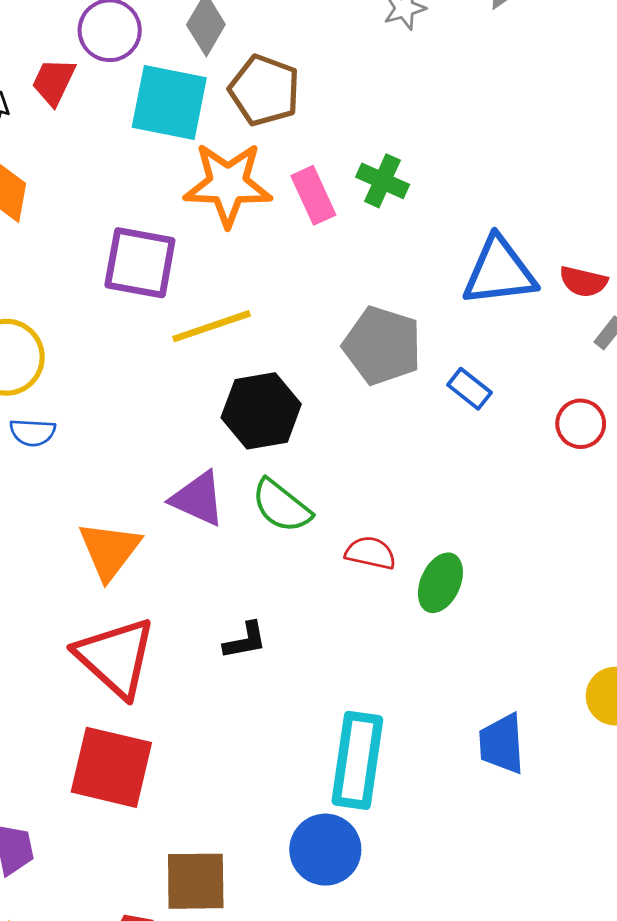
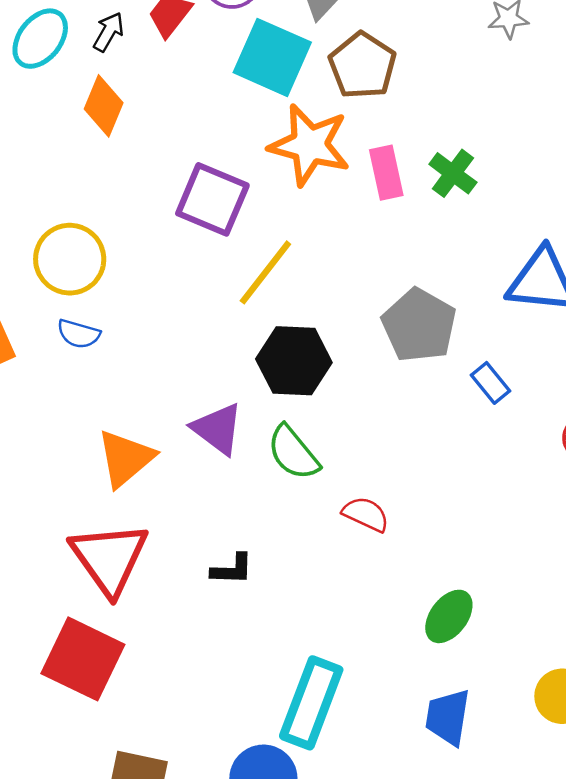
yellow line: (212, 326) -> (265, 272), turned -46
green ellipse: (440, 583) -> (449, 616), moved

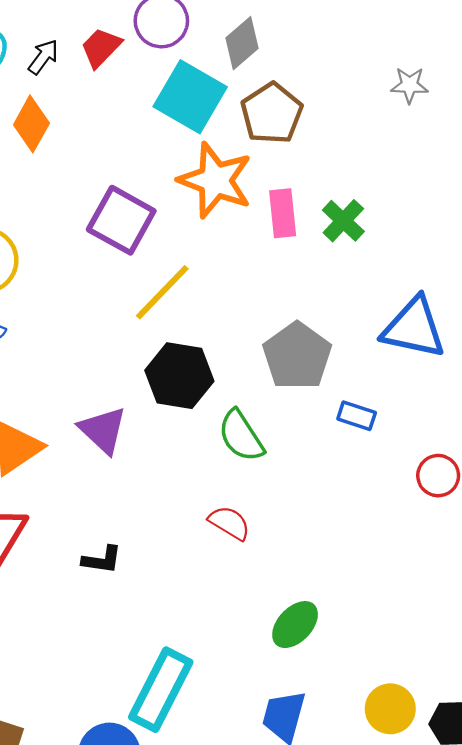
blue rectangle: (491, 383) -> (357, 416), turned -39
green semicircle: (293, 453) -> (241, 436), moved

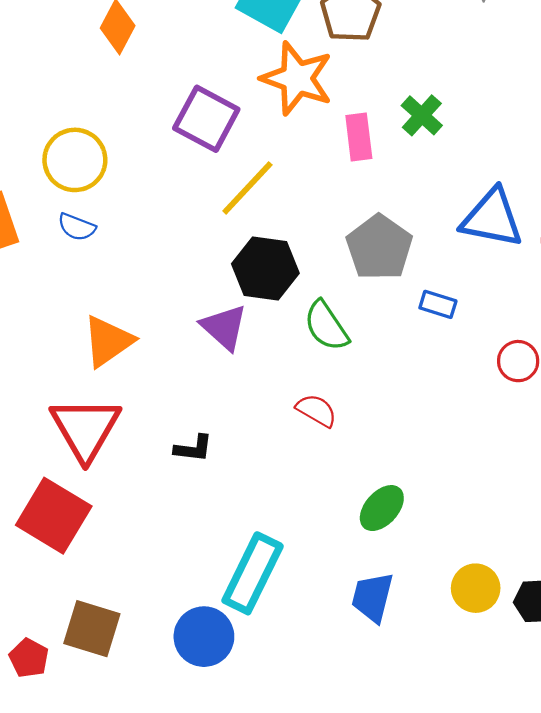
pink rectangle: (283, 213) -> (359, 137), moved
purple triangle: (103, 430) -> (224, 327), moved

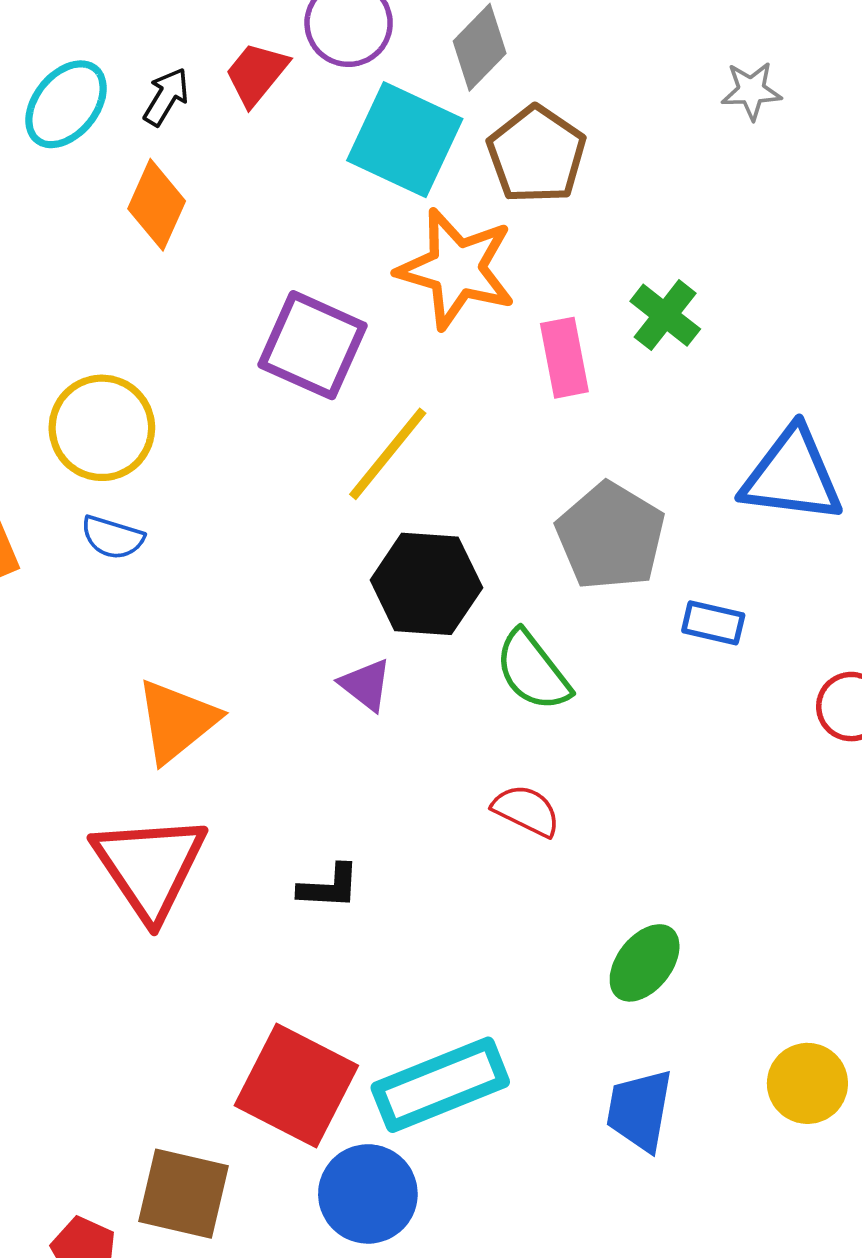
purple triangle: (224, 327) -> (366, 685), size x0.7
red square: (54, 516) -> (296, 1086), moved
cyan rectangle: (253, 573) -> (440, 1085), turned 46

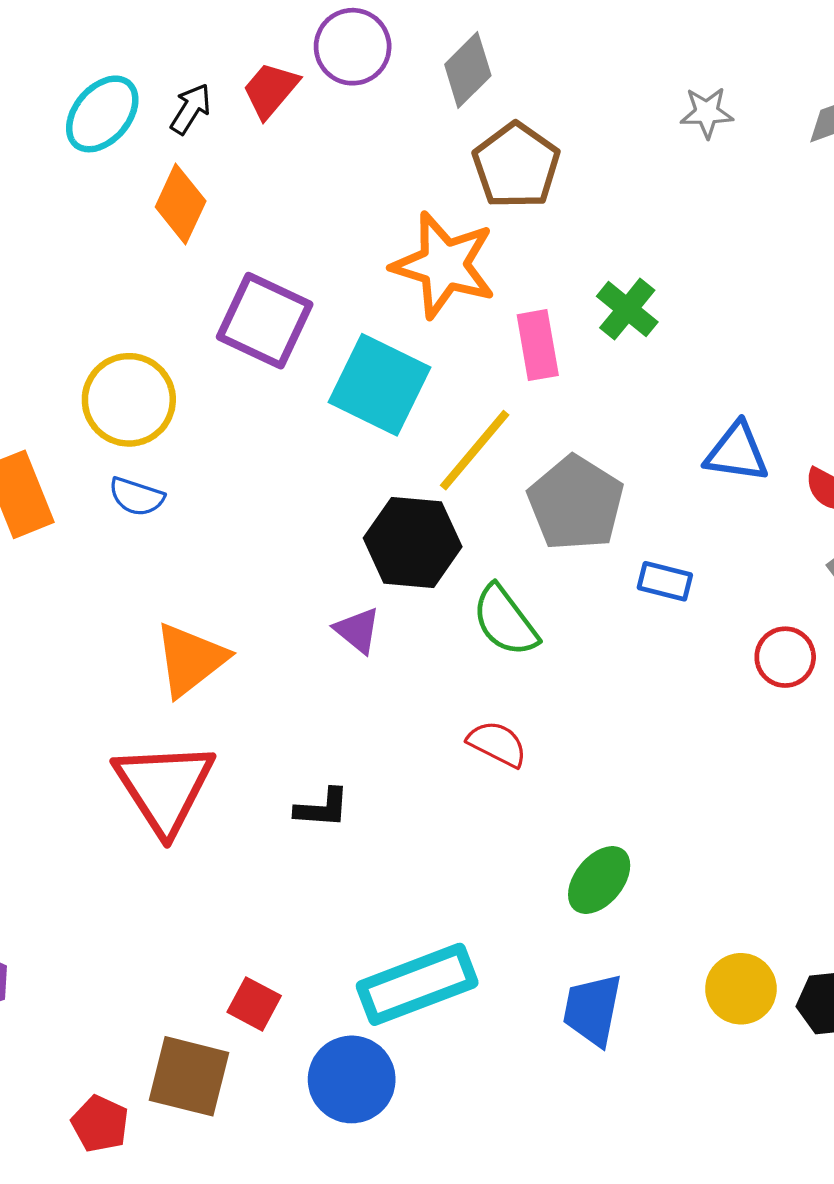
cyan square: (405, 140) -> (379, 385), moved
purple square: (313, 345) -> (265, 321), moved
yellow line: (388, 454) -> (475, 450), moved
blue triangle: (792, 475) -> (737, 452), size x0.7
red square: (296, 1086) -> (254, 1004), moved, size x0.5

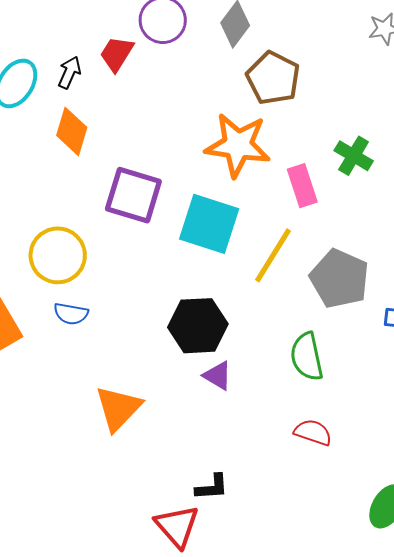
black hexagon: (413, 542) -> (198, 326), moved
green semicircle: (505, 621) -> (307, 357), turned 33
red triangle: (164, 787) -> (177, 526), moved, size x0.7

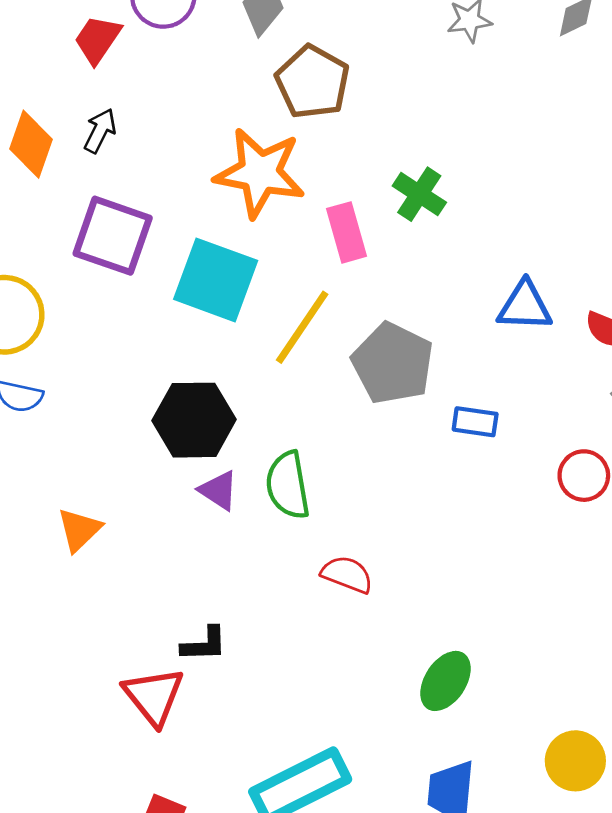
black arrow: (69, 72) -> (100, 131), moved
green semicircle: (307, 357) -> (288, 485), moved
orange triangle: (118, 408) -> (79, 530), size x0.7

